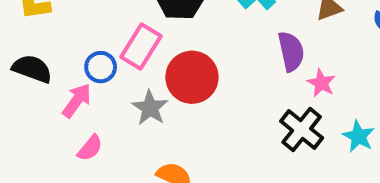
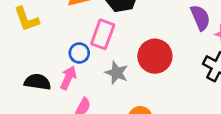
black semicircle: (32, 69) -> (37, 82), moved
red circle: (192, 77) -> (155, 56), moved

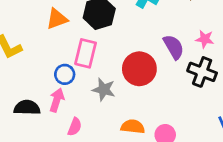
purple semicircle: (200, 18) -> (174, 47), moved

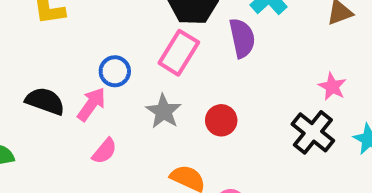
purple semicircle: (174, 47) -> (242, 38), moved
pink rectangle: (86, 53) -> (179, 53), moved
red circle: (139, 69) -> (221, 120), moved, size x0.6

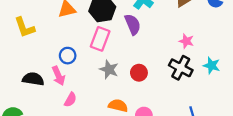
pink arrow: (91, 104) -> (58, 76), turned 132
gray star: (164, 111) -> (109, 69), moved
red circle: (221, 120) -> (139, 73), moved

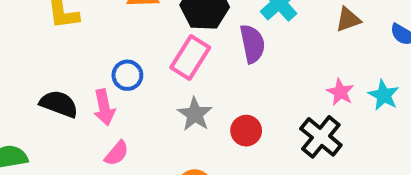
cyan star: (212, 66) -> (384, 95), moved

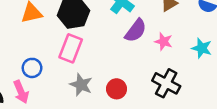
purple semicircle: (252, 44) -> (136, 31), moved, turned 60
pink star: (340, 92) -> (164, 42), moved

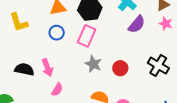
pink star: (164, 42) -> (166, 24), moved
blue circle: (32, 68) -> (57, 33), moved

